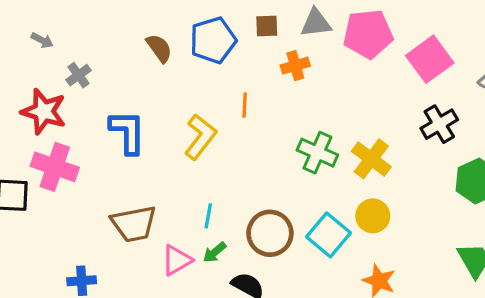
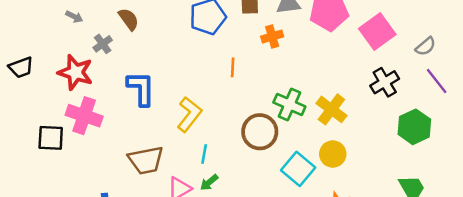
brown semicircle: (159, 48) -> (129, 19), moved
yellow L-shape: (200, 137) -> (189, 114), moved
brown circle: (270, 233) -> (260, 132), moved

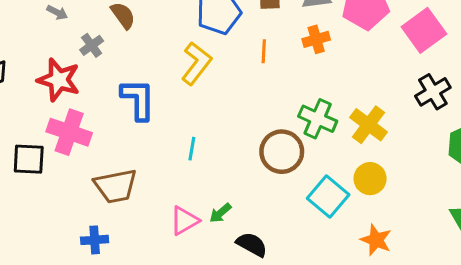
orange cross: (272, 36) -> (316, 39), moved
orange line: (233, 67) -> (264, 51), moved
yellow L-shape: (189, 114) -> (196, 63), moved
cyan line: (204, 154) -> (192, 149), moved
brown trapezoid: (146, 160) -> (116, 186), moved

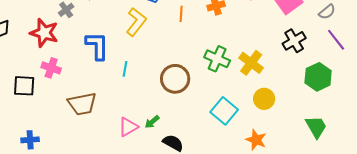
pink cross: (69, 132) -> (51, 68), size x0.7
cyan line: (192, 149) -> (125, 69), moved
brown circle: (282, 152) -> (175, 79), moved
yellow circle: (370, 179) -> (264, 99), moved
blue cross: (95, 240) -> (30, 140), moved

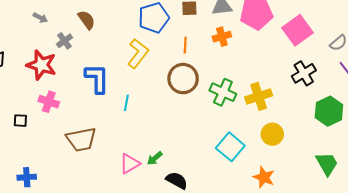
yellow cross: (251, 63) -> (259, 96), turned 35
brown circle: (175, 79) -> (183, 79), moved
black square: (24, 86) -> (20, 121), size x0.6

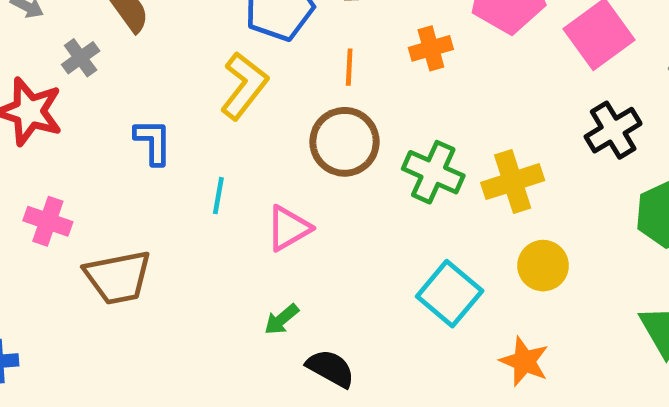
blue L-shape: (97, 79) -> (153, 142), size x0.7
pink cross: (49, 102) -> (48, 221), moved
pink triangle: (130, 164) -> (288, 228), moved

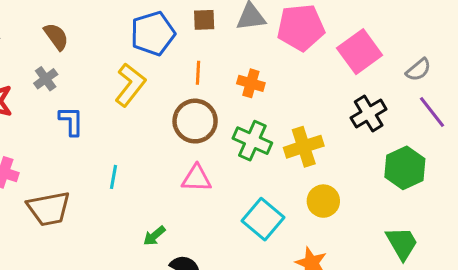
orange cross: (431, 48) -> (251, 83), moved, turned 32
gray cross: (81, 58) -> (46, 79), moved
cyan line: (218, 196) -> (114, 177), moved
pink triangle: (288, 228) -> (197, 178), moved, turned 32

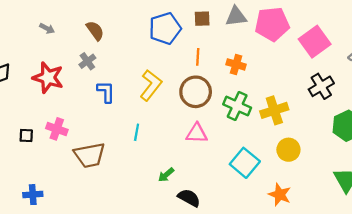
yellow L-shape: (130, 85) -> (151, 85), moved

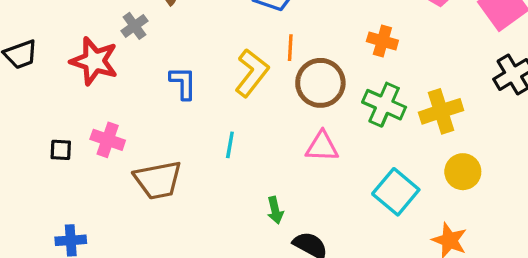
orange line: (198, 57) -> (290, 48), moved
gray cross: (87, 61) -> (134, 26), moved
green arrow: (166, 175) -> (275, 210), turned -63

